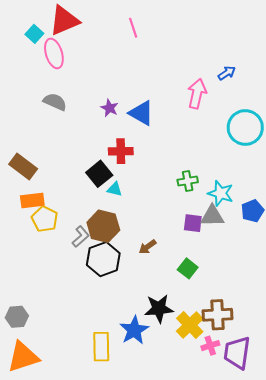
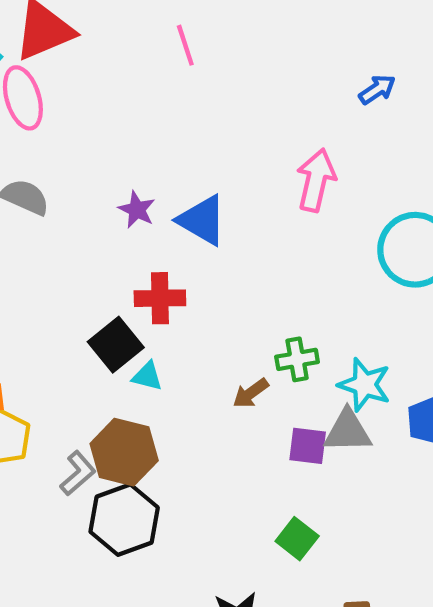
blue arrow: (227, 73) -> (377, 89), moved
brown arrow: (148, 247) -> (251, 393), moved

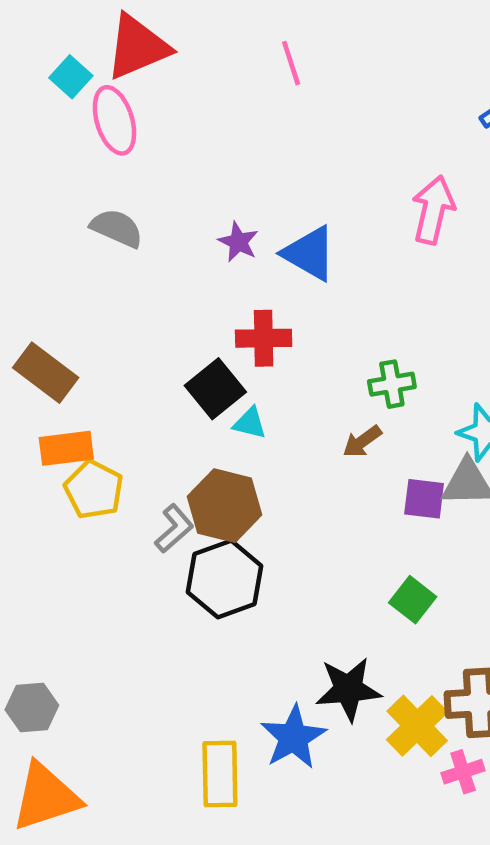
green cross: (297, 359) -> (392, 384), moved

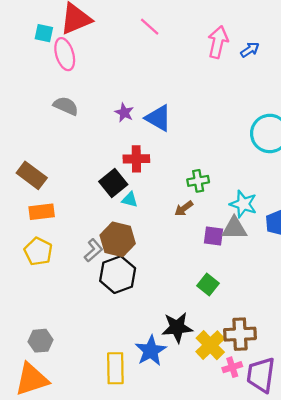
pink line: (291, 63) -> (150, 27), turned -30
cyan square: (71, 77) -> (44, 33), turned -30
pink arrow: (433, 210) -> (218, 42), moved
yellow pentagon: (94, 490) -> (38, 251), moved
gray hexagon: (32, 707) -> (40, 341), moved

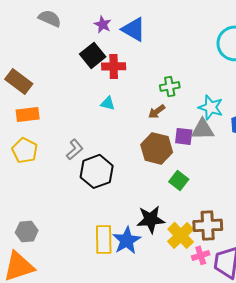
black square: (113, 183) -> (93, 55), moved
brown hexagon: (118, 239) -> (157, 148), moved
yellow rectangle: (115, 368) -> (104, 239), moved

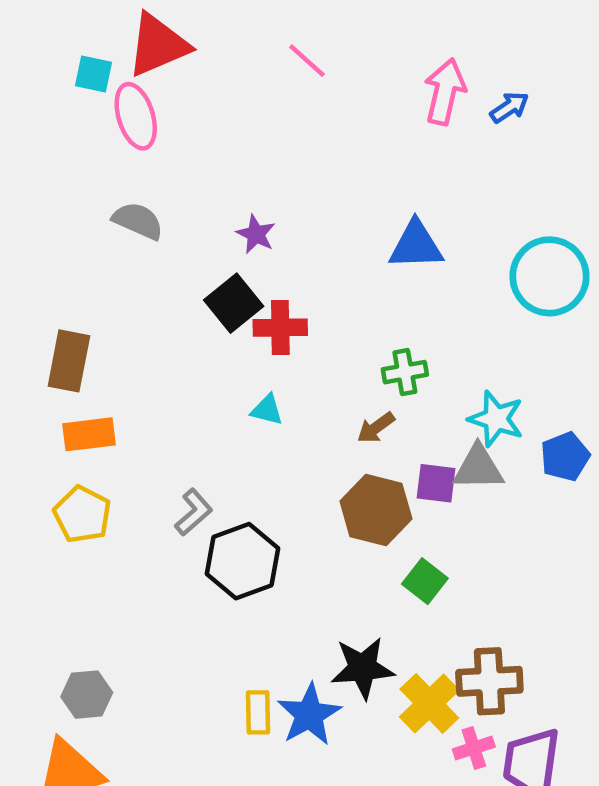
blue triangle: (134, 29) -> (416, 245), moved, turned -32
brown rectangle: (19, 81) -> (69, 361), turned 64
yellow rectangle: (104, 239) -> (258, 712), size x0.7

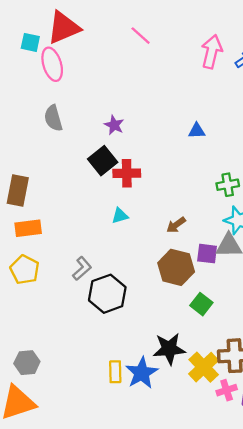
gray semicircle: (138, 221) -> (53, 118), turned -130
blue triangle: (416, 245) -> (197, 131), size x0.6
green cross: (405, 372) -> (228, 185), moved
cyan triangle: (267, 410) -> (120, 216), turned -30

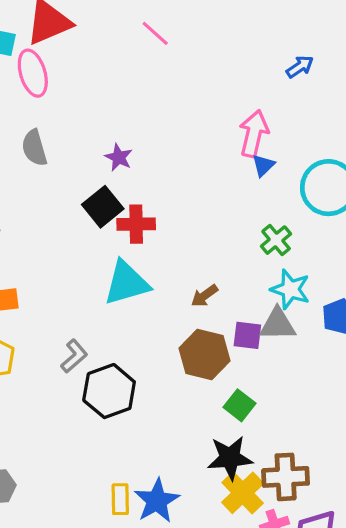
pink arrow: (212, 52) -> (254, 134), moved
blue triangle: (197, 131) -> (263, 165), moved, turned -42
green cross: (228, 185) -> (276, 240), turned -30
cyan triangle: (120, 216) -> (127, 283), size x2.0
black star: (169, 349) -> (230, 458), moved

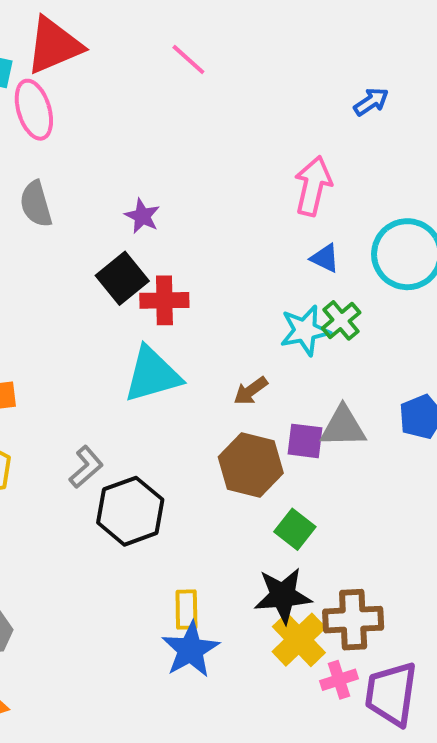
blue triangle: (263, 165) -> (325, 258), moved, turned -50
cyan star: (290, 289) -> (305, 330), moved, turned -30
yellow rectangle: (120, 499) -> (186, 610), moved

